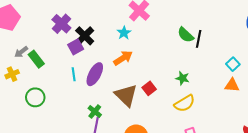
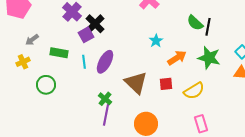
cyan star: (124, 33) -> (156, 41), moved
orange arrow: (123, 58) -> (177, 58), moved
green rectangle: (36, 59) -> (59, 53), moved, turned -42
green star: (183, 78) -> (209, 58), moved, size x1.6
red square: (149, 88) -> (166, 84), moved, turned 32

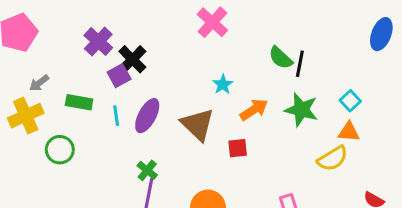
yellow cross: (23, 62) -> (26, 116), size x1.6
brown triangle: (136, 83) -> (198, 124), moved
yellow semicircle: (194, 91) -> (332, 159), moved

